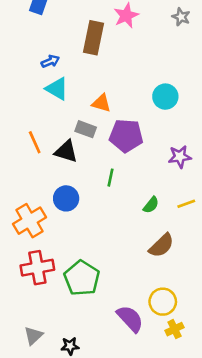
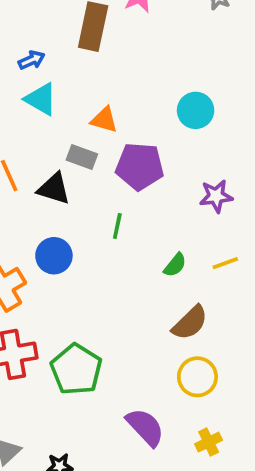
yellow circle: (163, 302) -> (197, 377), moved

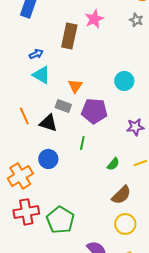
orange triangle: (104, 120) -> (75, 86), turned 49

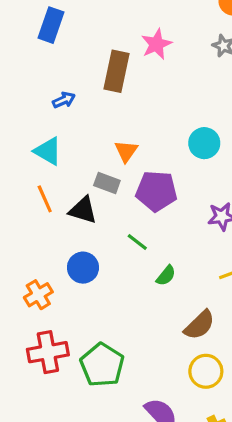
cyan triangle: (41, 75) -> (48, 151), moved
green line: (82, 143) -> (137, 242), turned -64
green semicircle: (113, 164) -> (166, 276), moved
orange cross: (20, 176) -> (38, 295), size x0.7

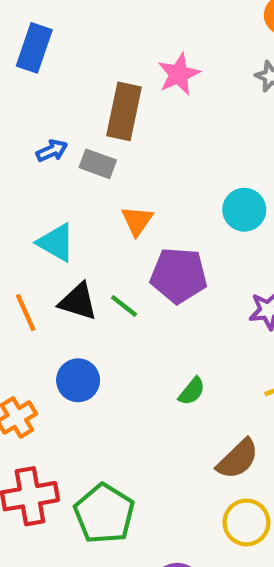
cyan triangle: (48, 151) -> (56, 243), moved
gray rectangle: (107, 183) -> (98, 164), moved
orange line: (45, 199) -> (26, 312), moved
green line: (137, 242) -> (124, 306), moved

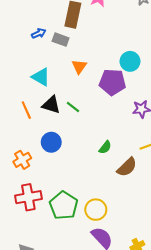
purple pentagon: (179, 275) -> (112, 82), moved
brown semicircle: (238, 459) -> (127, 167), moved
yellow circle: (246, 522) -> (96, 210), moved

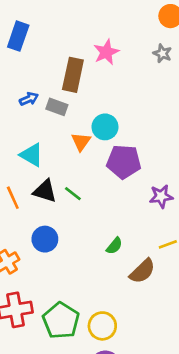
cyan circle: (130, 61) -> (105, 127), moved

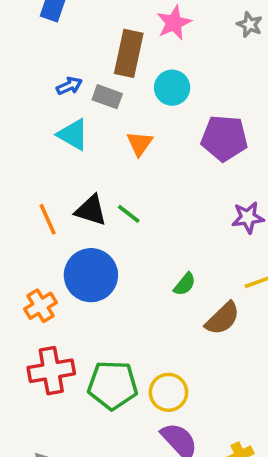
cyan circle: (105, 127) -> (172, 88), moved
cyan triangle: (32, 155) -> (73, 135), moved
purple pentagon: (124, 162) -> (224, 138), moved
blue circle: (45, 239) -> (91, 275), size x1.5
green pentagon: (61, 321) -> (113, 385), turned -30

